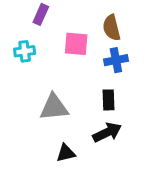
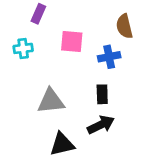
brown semicircle: (112, 28) -> (124, 26), moved
black triangle: (66, 153) -> (62, 144), size x1.4

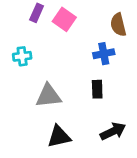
pink square: (72, 42) -> (64, 19), moved, turned 30
cyan cross: (23, 48) -> (22, 56), moved
black arrow: (101, 125) -> (113, 131), moved

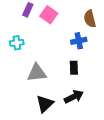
black arrow: (113, 131) -> (74, 97), moved
black triangle: (59, 137) -> (45, 104), turned -30

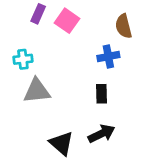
gray triangle: (37, 73) -> (37, 91), moved
black triangle: (45, 104) -> (62, 143), turned -36

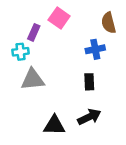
purple rectangle: (38, 14) -> (34, 32), moved
black triangle: (62, 143) -> (54, 125), turned -40

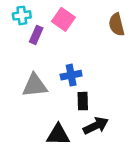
blue cross: (95, 49) -> (71, 75), moved
cyan cross: (21, 52) -> (22, 15), moved
black rectangle: (89, 82) -> (83, 101), moved

